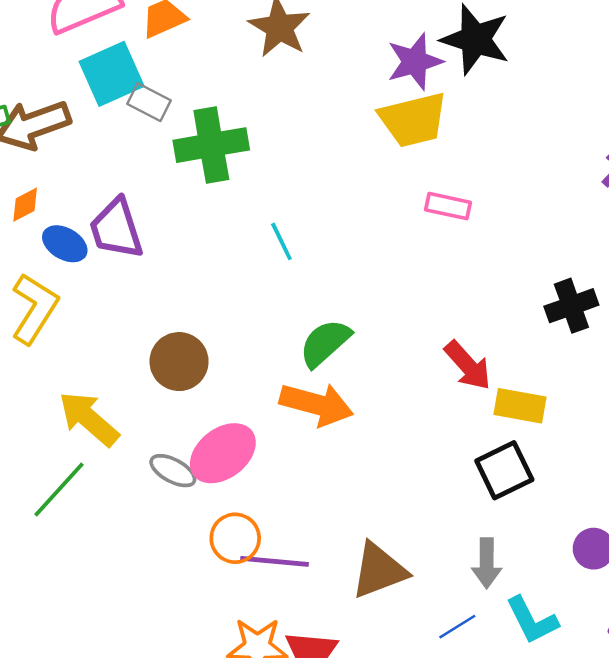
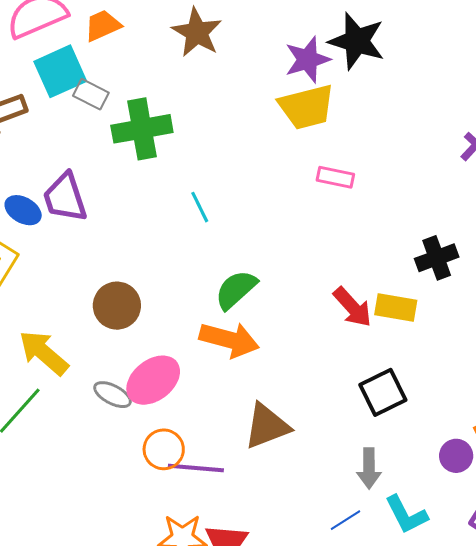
yellow rectangle: (520, 406) -> (396, 307), moved
brown triangle: (379, 570) -> (267, 426), moved

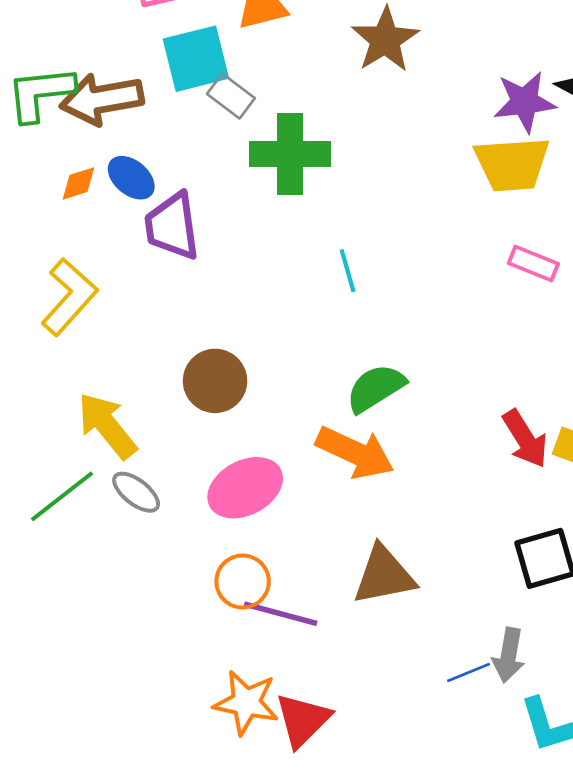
blue ellipse: (23, 210) -> (131, 178), moved
gray ellipse: (112, 395) -> (136, 492), moved
blue line: (345, 520) -> (468, 672), moved

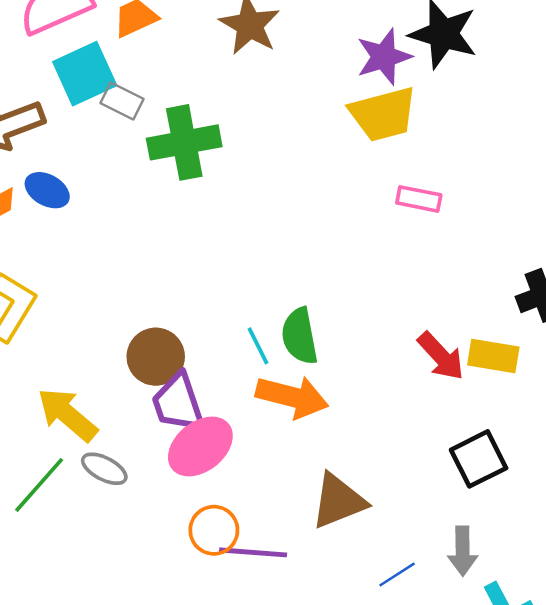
purple trapezoid: (172, 226) -> (178, 403), moved
cyan line: (348, 271) -> (258, 346), moved
green semicircle: (376, 388) -> (300, 336), turned -58
blue line: (468, 672) -> (397, 575), moved

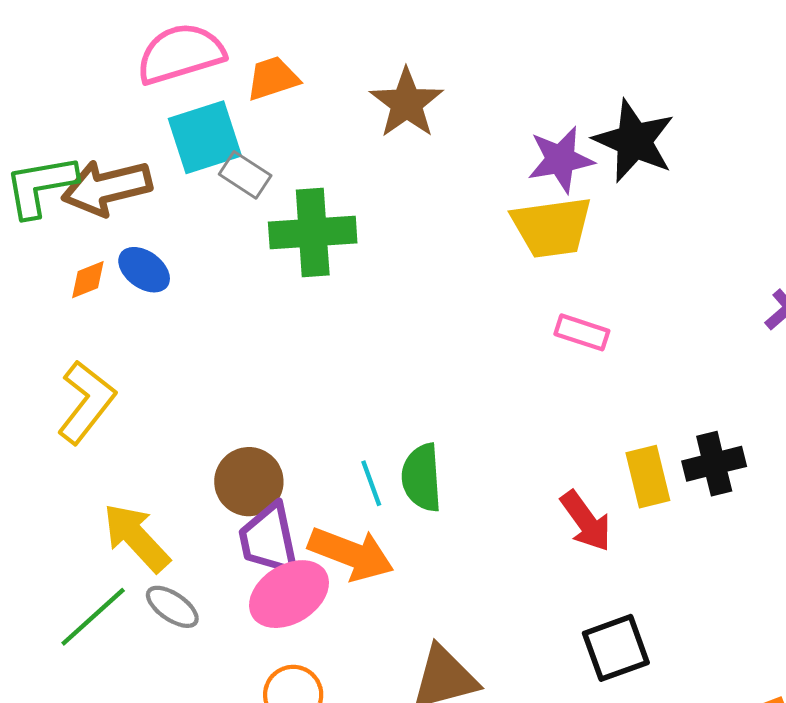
yellow rectangle: (493, 356) -> (648, 477), moved, turned 60
orange arrow: (292, 397) -> (351, 554), moved

